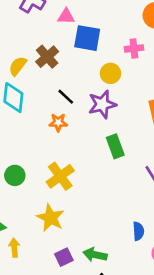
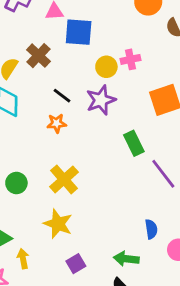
pink cross: (134, 48) -> (130, 59), moved
green rectangle: (115, 146) -> (134, 143), moved
green arrow: (95, 255) -> (126, 259), moved

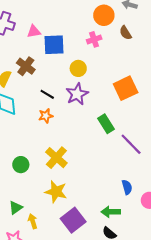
pink cross: (130, 59) -> (94, 39), moved
purple square: (76, 264) -> (73, 220), size x1.6

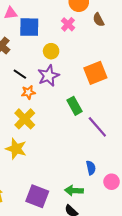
pink cross: (94, 39) -> (68, 24), turned -32
orange star: (46, 116) -> (28, 92), moved
yellow cross: (56, 158) -> (25, 119), moved
yellow star: (56, 192) -> (16, 149), moved
purple square: (73, 220) -> (37, 196), turned -35

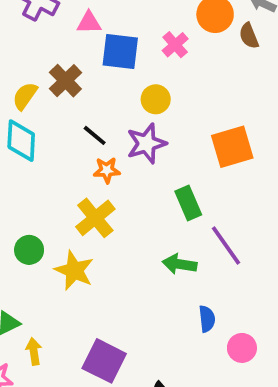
brown semicircle: (98, 20) -> (249, 36), moved
pink cross: (68, 24) -> (175, 45), moved
green arrow: (74, 191) -> (180, 264), moved

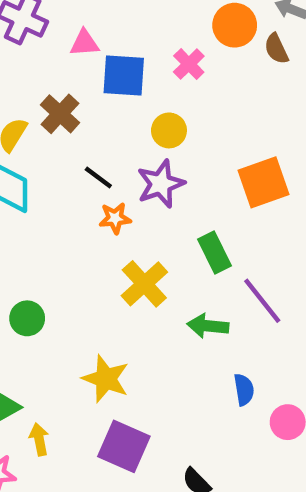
yellow cross: (95, 218) -> (144, 284), moved
yellow star: (74, 270) -> (106, 379), moved

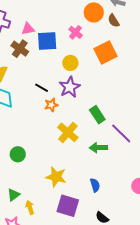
brown cross: (60, 114) -> (20, 49), moved
orange square: (263, 182) -> (106, 53), moved
blue semicircle: (244, 390) -> (95, 185), moved

